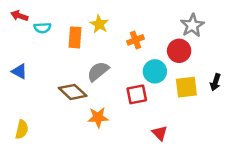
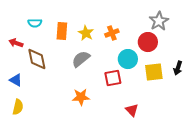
red arrow: (19, 16) -> (16, 43), moved
yellow star: (99, 24) -> (86, 33), moved
blue triangle: (19, 71) -> (16, 80), moved
brown diamond: (73, 92) -> (37, 59), moved, turned 35

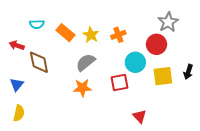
orange rectangle: (62, 31) -> (65, 33), turned -54
blue triangle: (16, 80) -> (17, 85), turned 40
orange star: (81, 97) -> (82, 88), moved

